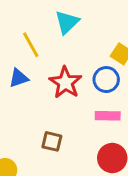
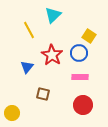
blue triangle: (19, 78) -> (27, 67), moved, turned -32

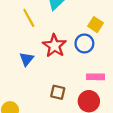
pink rectangle: (80, 77) -> (95, 77), moved
brown square: (43, 94) -> (58, 92), moved

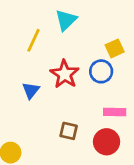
yellow line: (29, 18) -> (33, 40), turned 54
yellow square: (95, 25) -> (115, 48), turned 32

